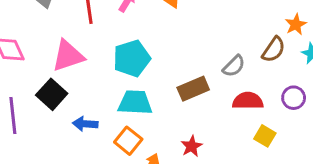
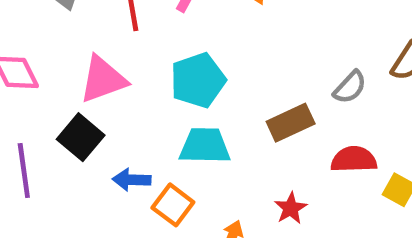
red semicircle: (248, 101) -> (354, 159), moved
orange square: (128, 141) -> (173, 205), moved

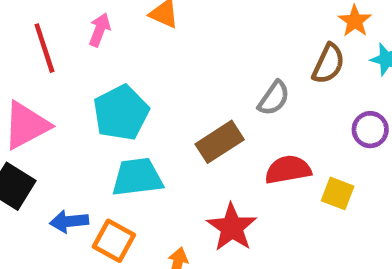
red star: (291, 208) -> (232, 227), size x1.5

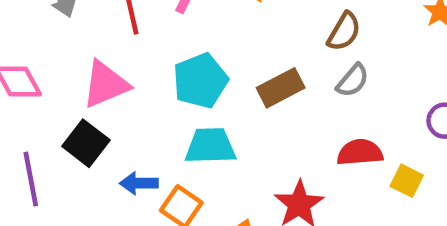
brown semicircle: (328, 64) -> (344, 32), moved
brown rectangle: (220, 142) -> (281, 88), moved

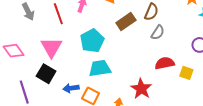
pink triangle: (106, 84) -> (51, 47), turned -30
brown rectangle: (281, 88) -> (126, 22), moved

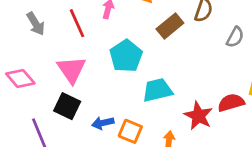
gray semicircle: (158, 33) -> (235, 37), moved
red semicircle: (165, 63) -> (231, 103), moved
cyan trapezoid: (100, 68) -> (157, 90), moved

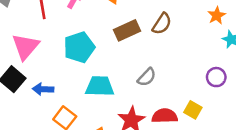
gray semicircle: (235, 37) -> (147, 77), moved
blue arrow: (103, 123) -> (43, 89), moved

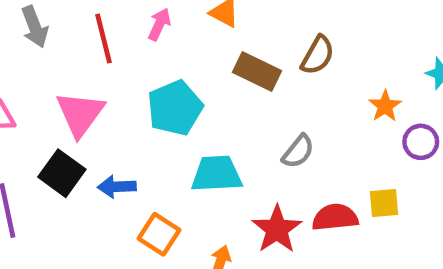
orange star: (217, 15) -> (385, 106), moved
brown rectangle: (127, 30) -> (257, 72), turned 55
yellow square: (193, 110) -> (384, 203), turned -30

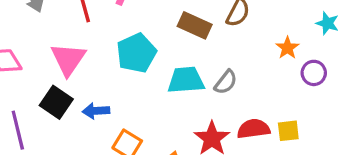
cyan trapezoid: (216, 174) -> (186, 80), moved
yellow square: (384, 203) -> (288, 131), moved

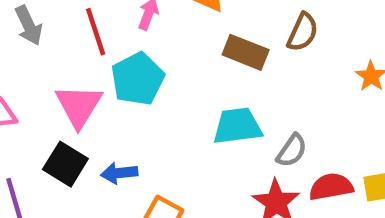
cyan pentagon: (136, 53) -> (138, 79), moved
gray semicircle: (226, 82) -> (292, 151), moved

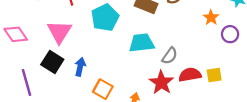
cyan pentagon: (138, 79) -> (105, 18), moved
blue arrow: (119, 173) -> (80, 67), turned 108

